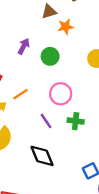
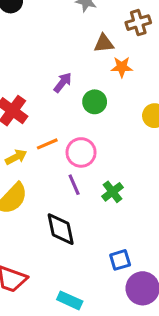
pink circle: (61, 94) -> (81, 152), moved
green cross: (76, 121) -> (112, 192), turned 35

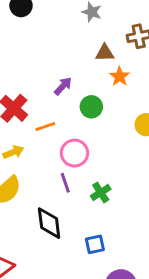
orange star: (122, 67) -> (120, 76), turned 30
orange line: (47, 144) -> (45, 126), moved
blue square: (120, 260) -> (95, 244), moved

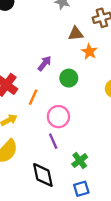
orange line: (45, 126) -> (33, 97), turned -42
green cross: (101, 192) -> (80, 161), moved

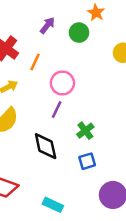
green circle: (69, 78) -> (79, 33), moved
purple line: (53, 141) -> (57, 110), turned 49

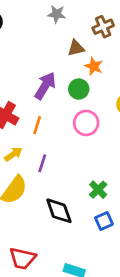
purple arrow: (47, 25) -> (45, 86), size x1.5
pink circle: (62, 83) -> (86, 123), moved
purple line: (57, 110) -> (42, 163), moved

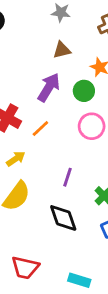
brown triangle: (76, 48) -> (62, 50), moved
orange line: (37, 125) -> (40, 129), turned 30
purple line: (42, 163) -> (68, 177), moved

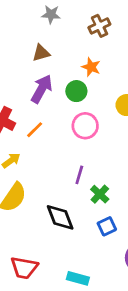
brown triangle: (62, 50) -> (41, 53), moved
purple line: (68, 177) -> (79, 175), moved

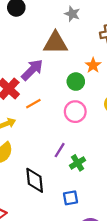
brown triangle: (41, 53) -> (56, 43), size x1.6
purple arrow: (42, 89) -> (32, 70), moved
green cross: (100, 194) -> (78, 163), moved

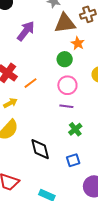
brown triangle: (56, 43) -> (65, 23), moved
purple arrow: (32, 70) -> (26, 31), moved
purple line: (60, 150) -> (66, 106), moved, turned 72

